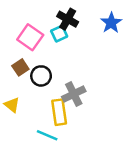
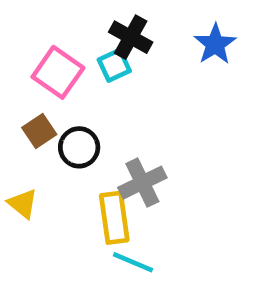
cyan line: (47, 135) -> (133, 262), moved

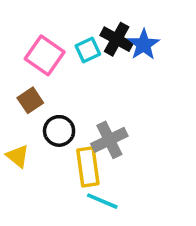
black cross: (131, 37) -> (117, 39), moved
blue star: (215, 44) -> (144, 45), moved
black circle: (79, 147) -> (59, 131), moved

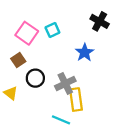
black cross: (117, 39) -> (100, 21), moved
blue star: (144, 45) -> (85, 52), moved
yellow rectangle: (88, 167) -> (76, 100), moved

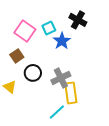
black cross: (100, 21) -> (78, 20), moved
blue star: (85, 52) -> (62, 41), moved
cyan line: (61, 120) -> (57, 112), turned -66

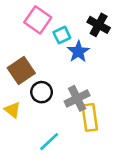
pink square: (25, 31) -> (38, 20), moved
brown square: (17, 56) -> (21, 71), size x1.5
cyan line: (57, 112) -> (49, 142), moved

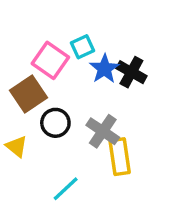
pink square: (38, 20) -> (50, 60), moved
black cross: (99, 25) -> (131, 72), moved
gray cross: (77, 98) -> (103, 131), turned -30

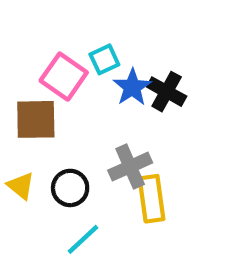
brown square: (28, 94) -> (36, 119), turned 33
black circle: (55, 123) -> (70, 188), moved
gray cross: (103, 131) -> (130, 167), turned 32

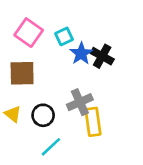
pink square: (64, 77) -> (29, 33), moved

